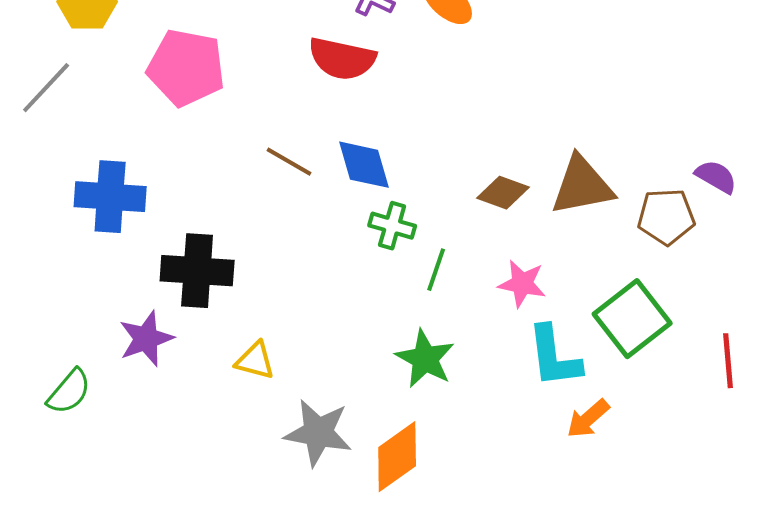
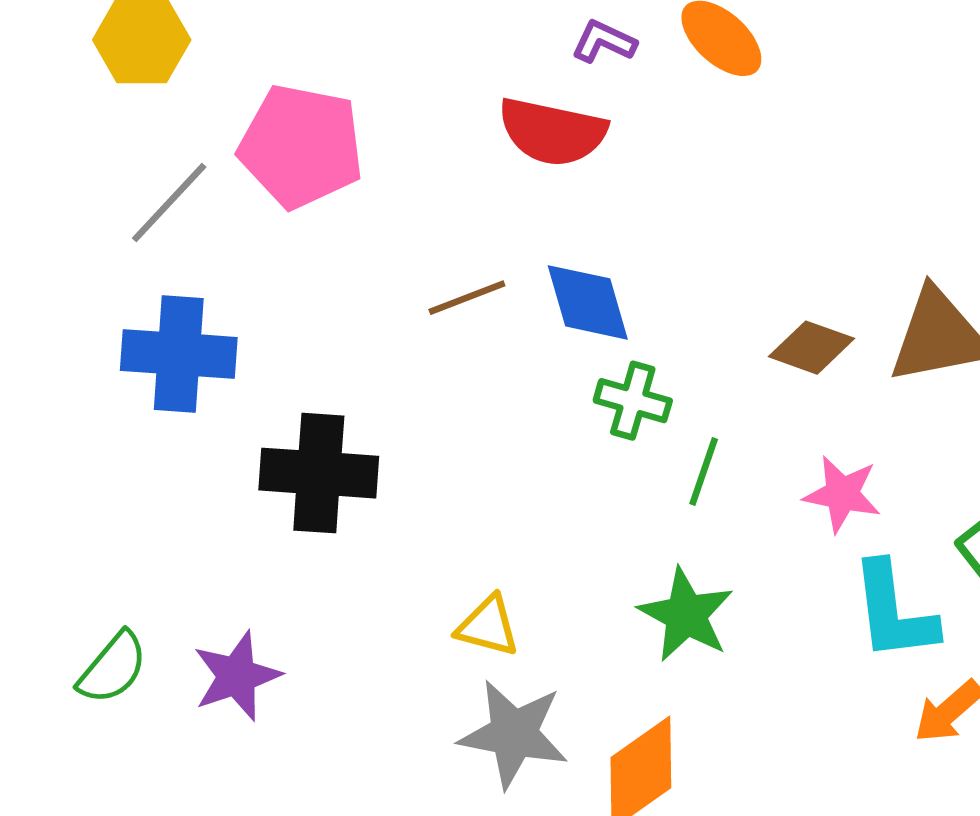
gray line: (46, 88) -> (169, 203), moved
brown line: (289, 162) -> (467, 298), turned -51
purple star: (146, 339) -> (237, 676), moved
yellow triangle: (255, 361) -> (488, 626), moved

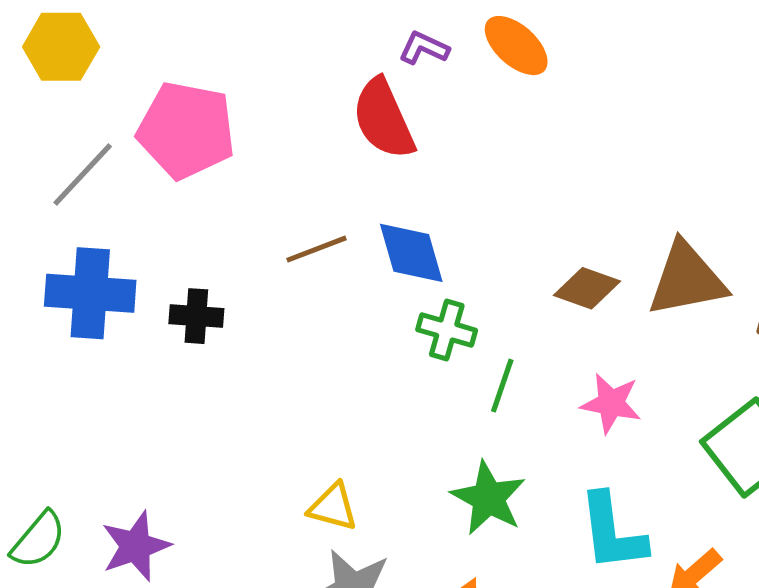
red semicircle: (552, 132) -> (383, 119), turned 54
black cross: (319, 473) -> (196, 316), moved, size x0.6
cyan L-shape: (894, 612) -> (612, 532), moved

